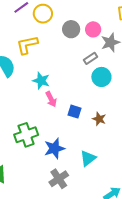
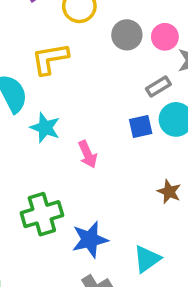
cyan star: (41, 81) -> (45, 128), moved
blue square: (74, 112) -> (141, 126), moved, turned -32

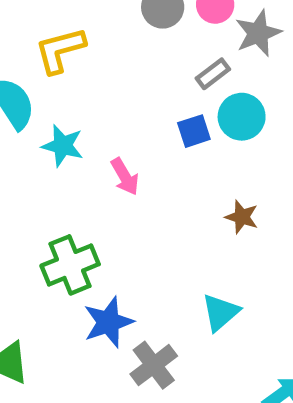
blue star: (90, 240) -> (108, 322), moved

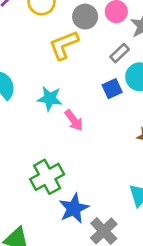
yellow L-shape: (60, 50) -> (64, 45), moved
cyan star: (63, 146) -> (50, 99), moved

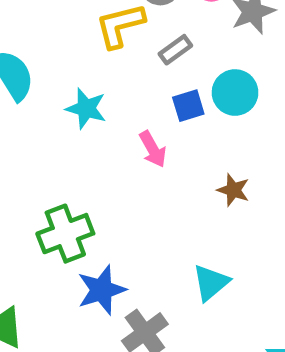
gray rectangle: (120, 53) -> (175, 50), moved
pink arrow: (74, 120) -> (153, 149), moved

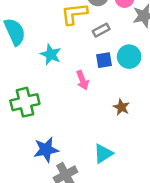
green cross: (65, 234) -> (25, 102), moved

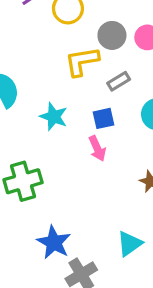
blue square: (104, 60) -> (104, 118), moved
blue star: (46, 150) -> (54, 242), turned -30

